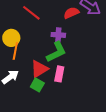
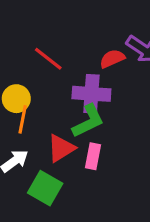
purple cross: (58, 35) -> (91, 94), size x1.6
green square: (37, 85) -> (45, 188), moved, size x1.5

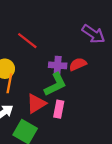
red semicircle: (112, 59) -> (78, 64), moved
purple cross: (91, 94) -> (58, 65), size x0.7

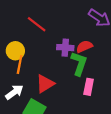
green L-shape: (55, 84) -> (79, 63), moved, turned -45
pink rectangle: (59, 109) -> (89, 87), moved

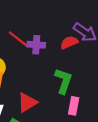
red semicircle: (84, 47) -> (69, 42), moved
purple cross: (65, 48) -> (36, 45), moved

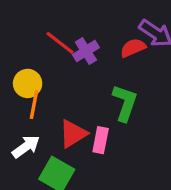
purple cross: (36, 45) -> (86, 51), turned -36
pink rectangle: (74, 106) -> (101, 140), moved

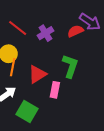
red line: (60, 43) -> (18, 28), moved
red triangle: (73, 134) -> (37, 74), moved

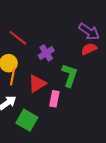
red semicircle: (75, 31) -> (89, 49), moved
purple cross: (46, 33) -> (46, 53), moved

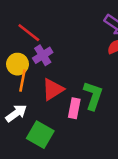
purple cross: (46, 53) -> (43, 55), moved
green L-shape: (70, 75) -> (93, 96), moved

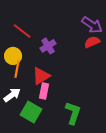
purple cross: (43, 55) -> (48, 46), moved
green L-shape: (93, 96) -> (73, 113), moved
pink rectangle: (74, 108) -> (44, 91), moved

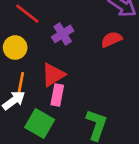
red semicircle: (92, 42) -> (111, 39), moved
orange line: (17, 69) -> (21, 84), moved

